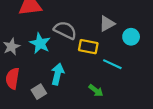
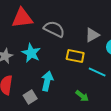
gray semicircle: (65, 30) -> (54, 29), moved

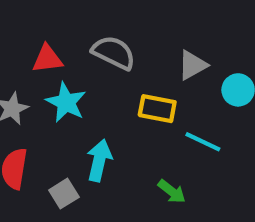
red triangle: (22, 18) -> (47, 59), moved, size x0.7

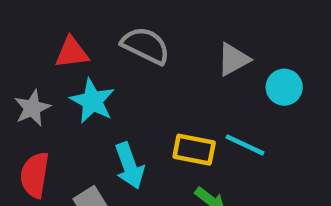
yellow rectangle: (157, 109) -> (194, 150), moved
cyan arrow: (99, 160) -> (129, 166), turned 147

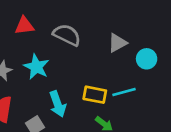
red triangle: (72, 52) -> (24, 26), moved
cyan line: (245, 145) -> (124, 92), turned -40

